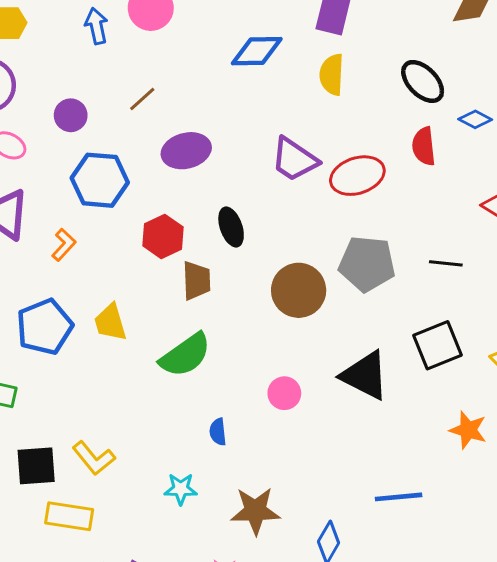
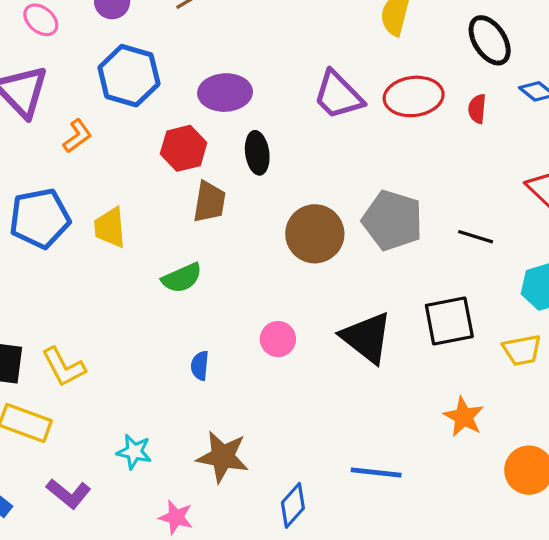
red semicircle: (424, 146) -> (477, 109), size x0.7
purple ellipse: (186, 151) -> (225, 93), moved
red ellipse: (357, 176) -> (414, 96), moved
green semicircle: (185, 355) -> (182, 278), size x0.7
cyan star: (181, 489) -> (134, 452), moved

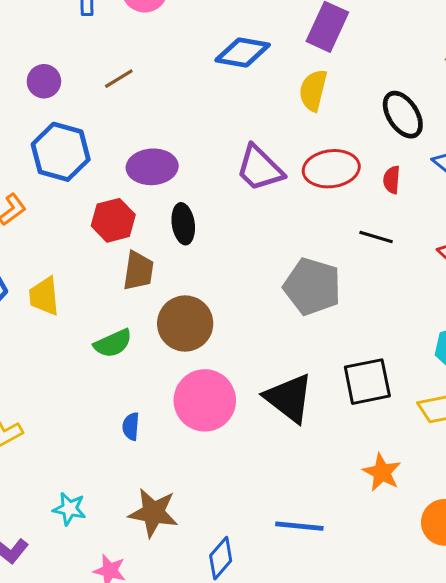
brown circle: (315, 234) -> (185, 324), moved
black line: (476, 237) -> (376, 237), moved
pink circle: (278, 339) -> (205, 400), size x1.8

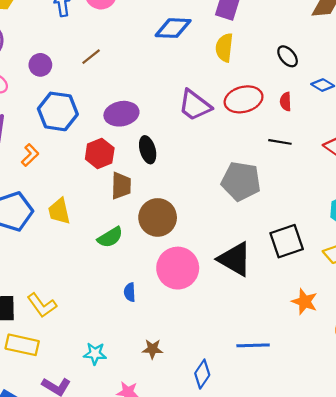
black ellipse: (403, 115) -> (288, 56), size x0.7
brown star: (153, 513) -> (152, 349), size x0.6

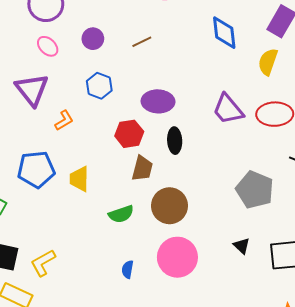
blue diamond: (173, 28) -> (224, 33), turned 68
blue hexagon: (58, 111) -> (99, 86), size x0.7
black triangle: (235, 259) -> (242, 246), moved, size x0.5
yellow L-shape: (42, 305) -> (43, 263), turned 84

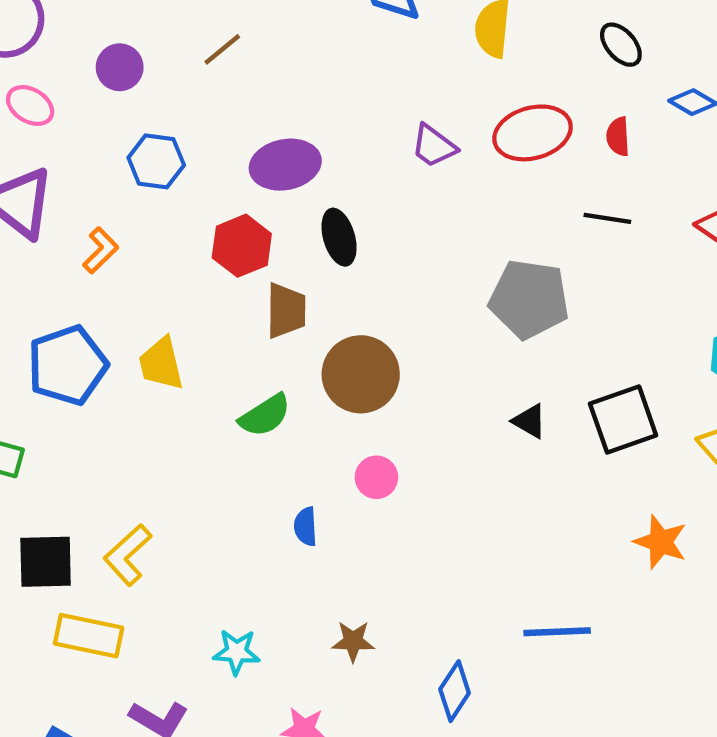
purple trapezoid: (228, 109) -> (434, 146), size x0.7
pink circle: (177, 257) -> (376, 477), moved, size x0.5

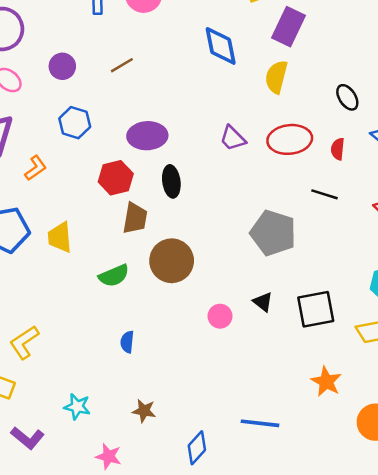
pink circle: (376, 477) -> (220, 316), moved

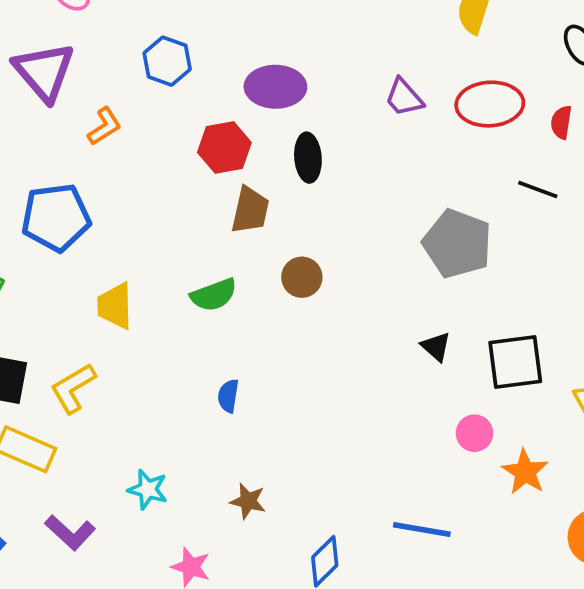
yellow trapezoid: (60, 237) -> (115, 306), moved
brown circle: (172, 261) -> (302, 277), size x0.6
pink circle: (220, 316) -> (474, 433), moved

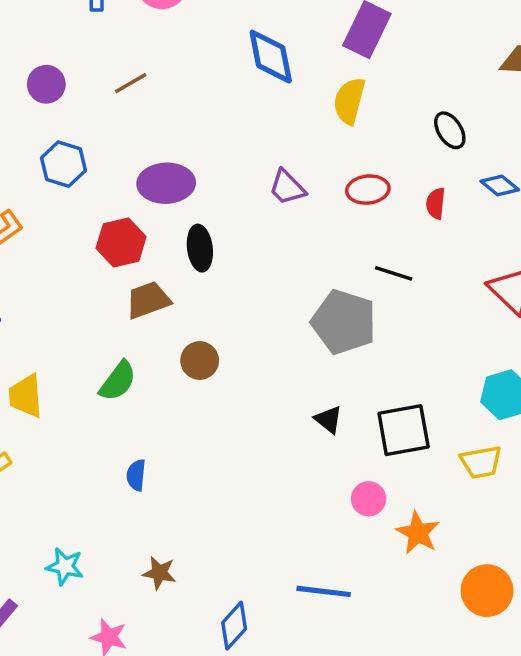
red ellipse: (490, 104) -> (368, 190), size x0.7
black line: (538, 189) -> (394, 273), moved
brown trapezoid: (250, 210) -> (148, 300), turned -120
green semicircle: (214, 295) -> (118, 381), turned -30

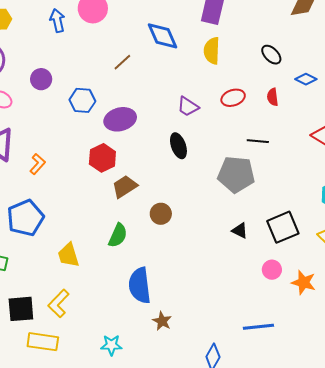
brown line: (131, 83) -> (122, 62), moved
blue hexagon: (63, 164) -> (82, 100), moved
black ellipse: (200, 248) -> (178, 146), moved
blue semicircle: (136, 475) -> (140, 285), size x2.0
brown star: (159, 573) -> (162, 321), moved, turned 30

